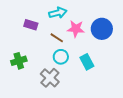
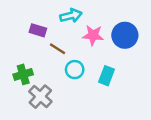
brown line: (57, 38) -> (57, 49), moved
cyan rectangle: (87, 62) -> (106, 76), turned 49
gray cross: (50, 78) -> (40, 97), moved

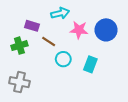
green cross: (23, 74) -> (19, 46), moved
gray cross: (40, 97) -> (19, 82), moved, turned -30

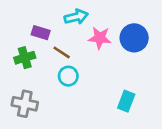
cyan circle: (63, 59) -> (68, 76), moved
cyan rectangle: (90, 64) -> (126, 101), moved

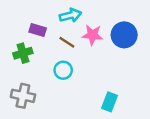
brown line: (62, 52) -> (67, 42), moved
cyan rectangle: (126, 101) -> (109, 102), moved

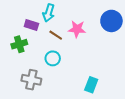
cyan arrow: (70, 15) -> (49, 13), moved, turned 120
blue circle: (124, 35) -> (111, 21), moved
gray cross: (23, 96) -> (31, 80), moved

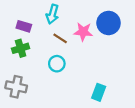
blue circle: (111, 21) -> (109, 23), moved
purple rectangle: (31, 25) -> (24, 26), moved
gray cross: (31, 80) -> (16, 87), moved

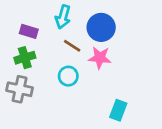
blue circle: (109, 23) -> (101, 27), moved
pink star: (83, 32) -> (100, 58), moved
gray cross: (16, 87) -> (20, 89), moved

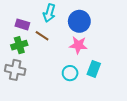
brown line: (72, 46) -> (42, 36), moved
cyan circle: (68, 76) -> (70, 73), moved
cyan rectangle: (118, 110) -> (94, 69), moved

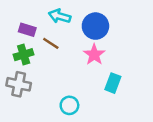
cyan arrow: (49, 13) -> (60, 16), turned 90
pink star: (78, 45) -> (94, 55), turned 30
cyan circle: (70, 73) -> (69, 105), moved

